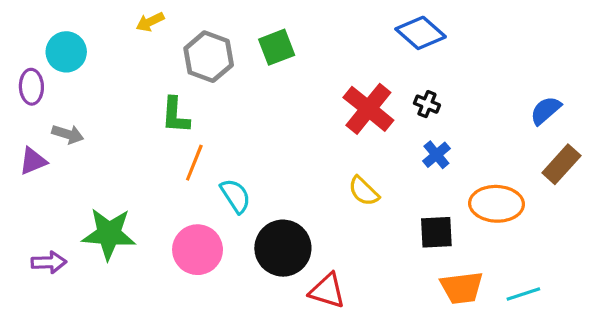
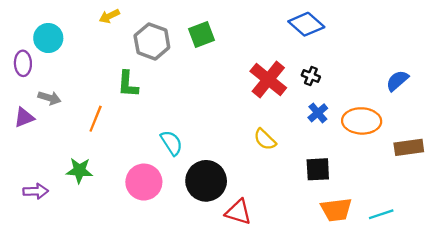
orange line: (194, 163) -> (96, 119), moved
brown rectangle: (561, 164) -> (409, 147), moved, turned 40
orange ellipse: (497, 204) -> (362, 121), moved
green star: (109, 234) -> (79, 170), size x0.7

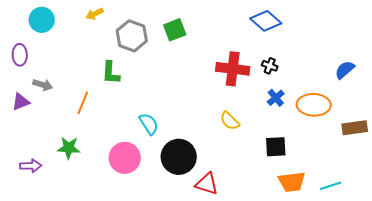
cyan circle: (48, 38) -> (42, 20), moved
red cross: (268, 79) -> (233, 69), turned -32

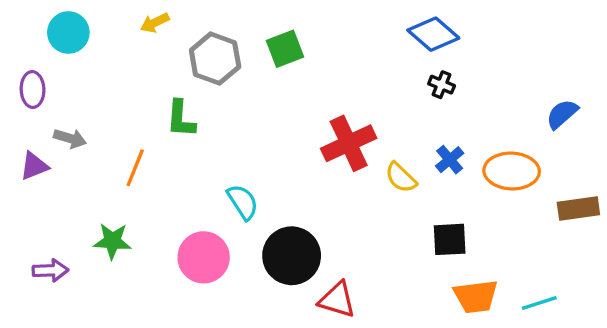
black cross: (270, 66) -> (442, 85), moved
red cross: (233, 69) -> (349, 143), moved, turned -32
yellow semicircle: (230, 121) -> (401, 178), moved

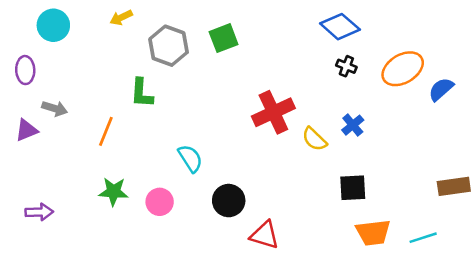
orange ellipse: (512, 171) -> (403, 69), moved, turned -33
brown rectangle: (578, 208) -> (454, 186), moved
green star: (112, 241) -> (114, 192), moved
black circle: (292, 256) -> (229, 201), size x0.7
pink circle: (204, 257) -> (160, 202), size x0.7

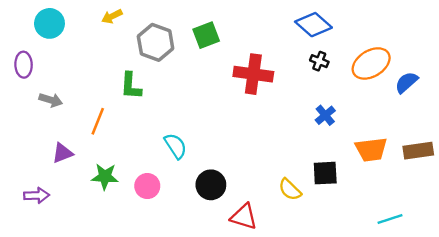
red cross: (273, 112) -> (253, 74), moved, turned 33
purple triangle: (26, 130) -> (62, 153), moved
yellow semicircle: (314, 139) -> (290, 190), moved
brown rectangle: (454, 186) -> (418, 151), moved
orange trapezoid: (373, 233) -> (371, 149), moved

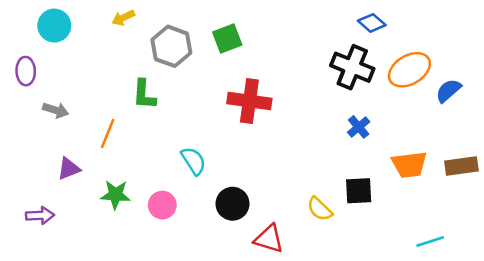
blue diamond: (313, 25) -> (372, 23), moved, size x0.7
black cross: (319, 61) -> (352, 67), size x2.0
red cross: (253, 74) -> (249, 101), moved

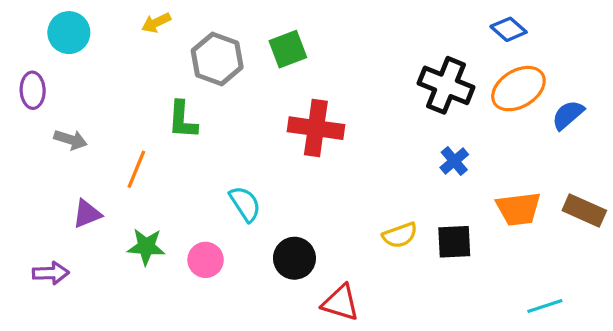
blue diamond: (372, 23) -> (509, 29), moved
brown rectangle: (461, 166) -> (584, 210), turned 32
yellow semicircle: (320, 209) -> (400, 235), moved, turned -64

